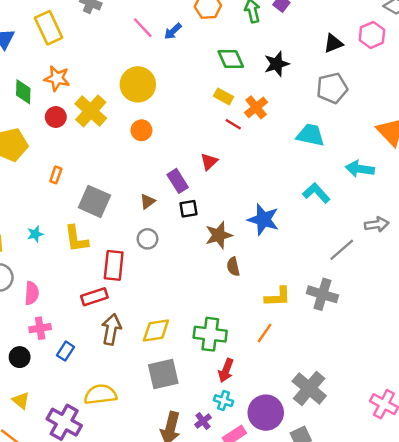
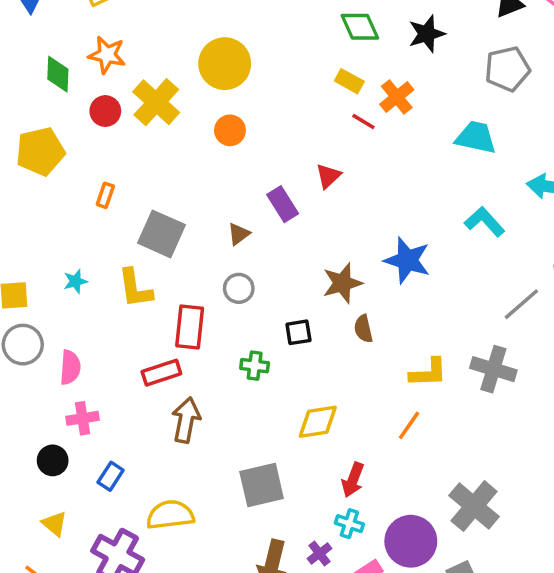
black square: (189, 209) -> (298, 332), moved
yellow diamond: (156, 331) -> (318, 422), moved
green cross: (210, 334) -> (255, 366), moved, size x0.6
blue rectangle: (65, 351) -> (111, 476), moved

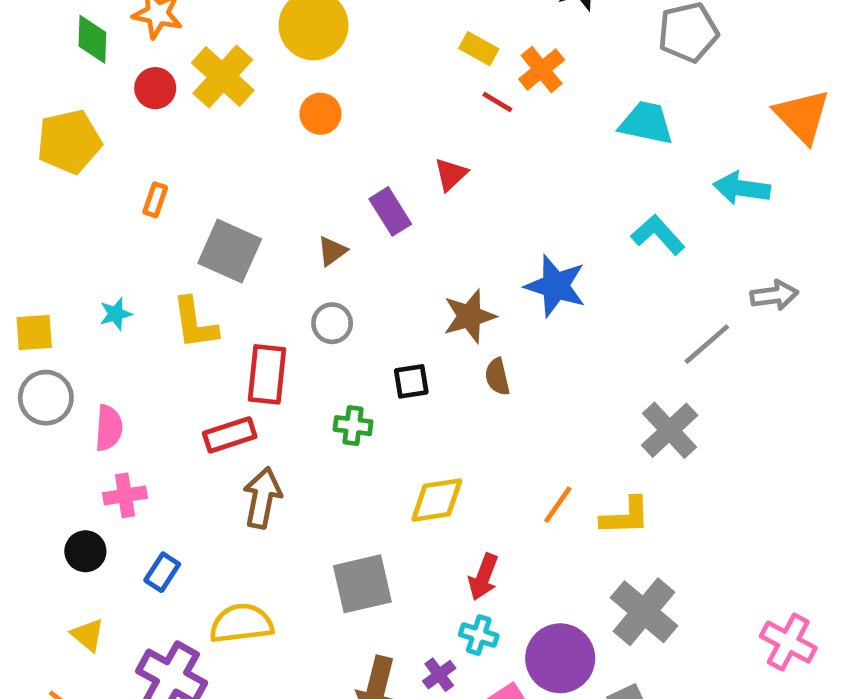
gray cross: (493, 369) -> (670, 430), turned 30
yellow L-shape: (428, 373) -> (625, 516), moved

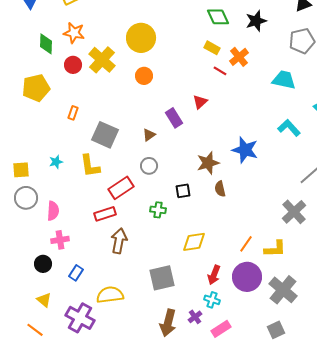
red rectangle: (267, 374) -> (121, 188), turned 50
purple circle: (560, 658) -> (247, 277), moved

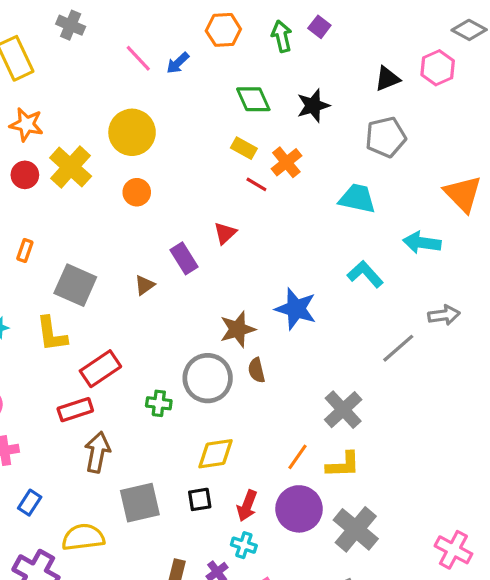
gray circle: (149, 166) -> (208, 378), moved, size x1.8
black square: (183, 191) -> (200, 499), moved
gray cross: (294, 212) -> (343, 410), moved
gray square: (162, 278) -> (140, 503), moved

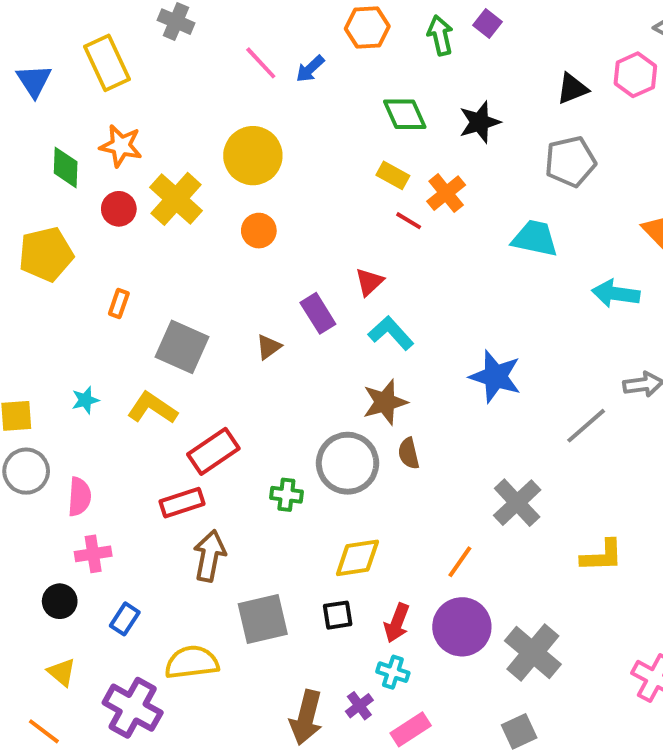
cyan L-shape: (365, 274) -> (391, 333), moved
blue star: (296, 309) -> (495, 376), moved
yellow L-shape: (52, 334) -> (152, 408), turned 132
yellow L-shape: (343, 465) -> (602, 556), moved

